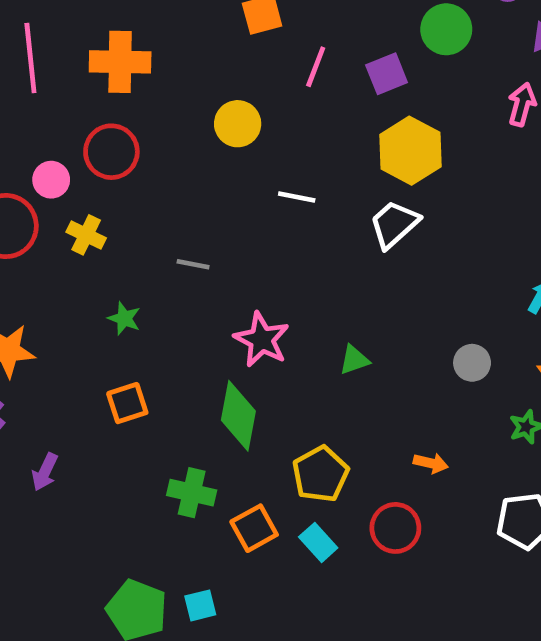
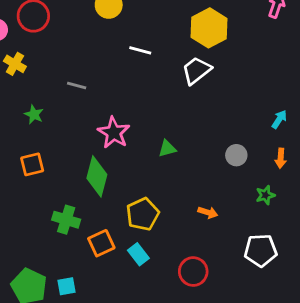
red circle: (395, 528) -> (193, 272), moved

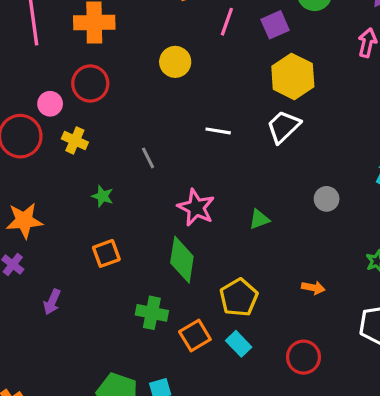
white line: (140, 50) -> (218, 131), moved
gray line: (77, 86) -> (148, 158), turned 54
gray circle: (236, 155) -> (327, 199), moved

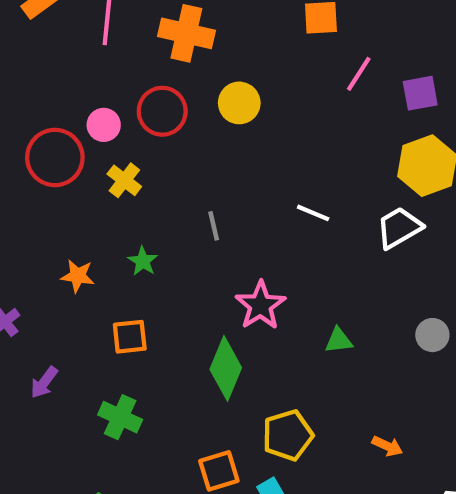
yellow circle: (175, 62) -> (239, 103), moved
orange star: (24, 221) -> (78, 276), moved, size x0.7
green cross: (152, 313) -> (120, 417), moved

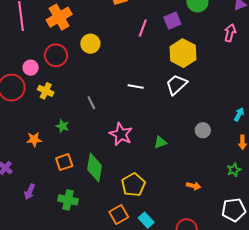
orange cross: (186, 33) -> (59, 17), turned -30
pink line: (359, 74) -> (143, 28), moved
green diamond: (226, 368) -> (94, 168), moved
yellow pentagon: (288, 435) -> (133, 185), moved

